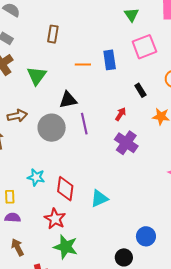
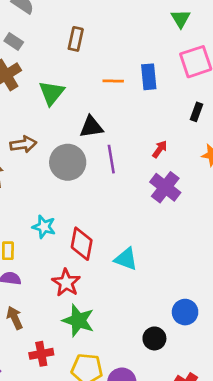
black rectangle: (140, 90) -> (196, 112), moved, turned 48
cyan triangle: (99, 198) -> (126, 259), turned 42

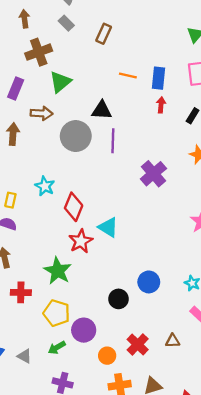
gray rectangle: (14, 42) -> (66, 23), moved
green triangle: (52, 93) -> (60, 82), moved
red arrow: (160, 149) -> (161, 105), moved, turned -42
red star: (66, 283) -> (81, 241), moved

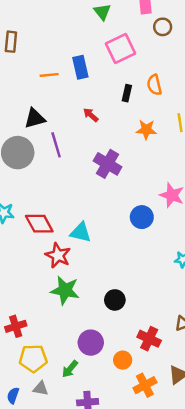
red arrow: (161, 105) -> (91, 115), moved, turned -35
red diamond: (74, 207) -> (39, 224), turned -32
green star: (58, 271) -> (65, 290), moved
blue circle: (149, 282) -> (142, 217), moved
yellow pentagon: (57, 313) -> (33, 358), moved

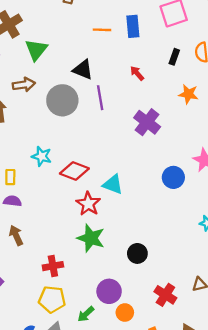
black triangle: (35, 118) -> (83, 70), turned 30
red diamond: (39, 224) -> (74, 171), turned -48
red cross: (16, 326) -> (53, 266), moved
orange circle: (123, 360) -> (125, 313), moved

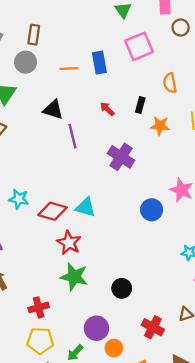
black rectangle: (174, 57) -> (140, 105), moved
gray circle: (62, 100) -> (26, 62), moved, size x0.7
cyan triangle: (113, 184) -> (85, 207), moved

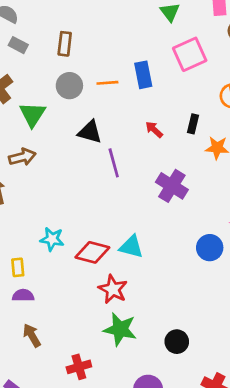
gray circle: (26, 62) -> (69, 86), moved

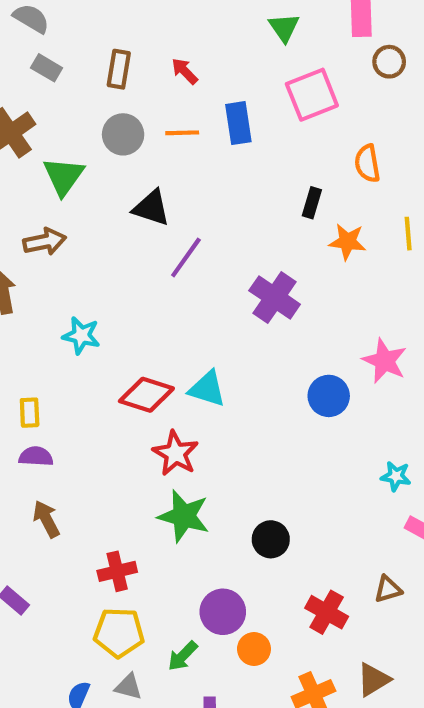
red arrow: (154, 130) -> (185, 71), moved
purple line: (114, 163) -> (186, 257), turned 48
cyan star: (52, 239) -> (81, 335), moved

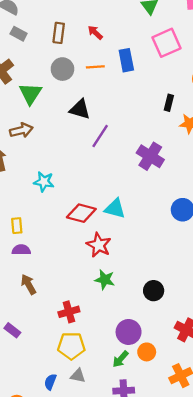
green star: (184, 516) -> (105, 280), size x0.7
green arrow: (183, 656) -> (120, 359), moved

